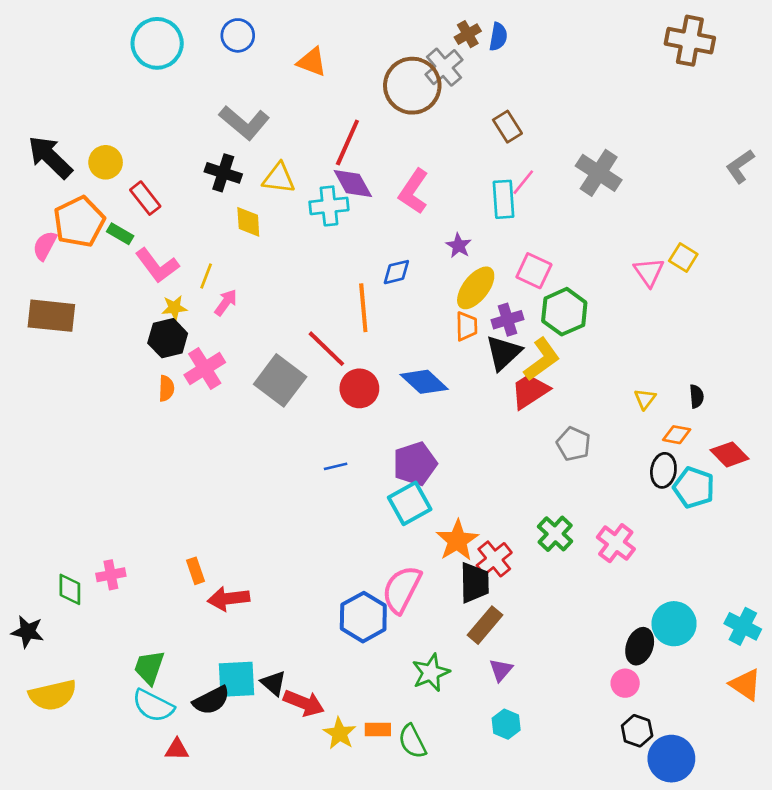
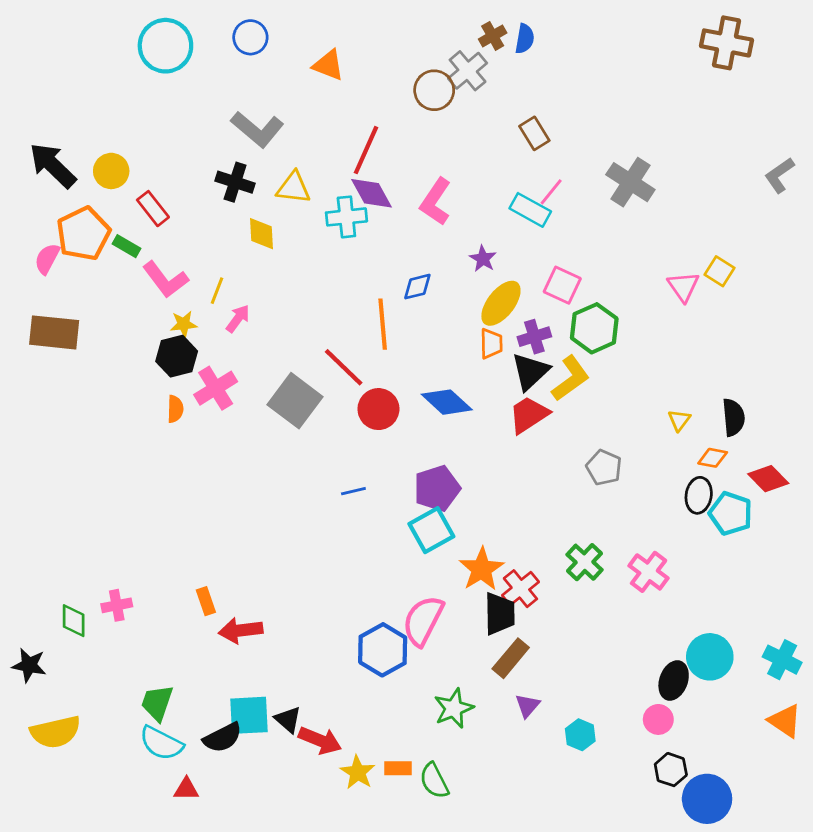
brown circle: (412, 86) -> (434, 90), size x0.7
cyan rectangle: (503, 199) -> (530, 210), turned -57
red trapezoid: (530, 391) -> (529, 415), moved
black semicircle: (696, 396) -> (733, 417), size x1.5
cyan hexagon: (506, 724) -> (580, 735), moved

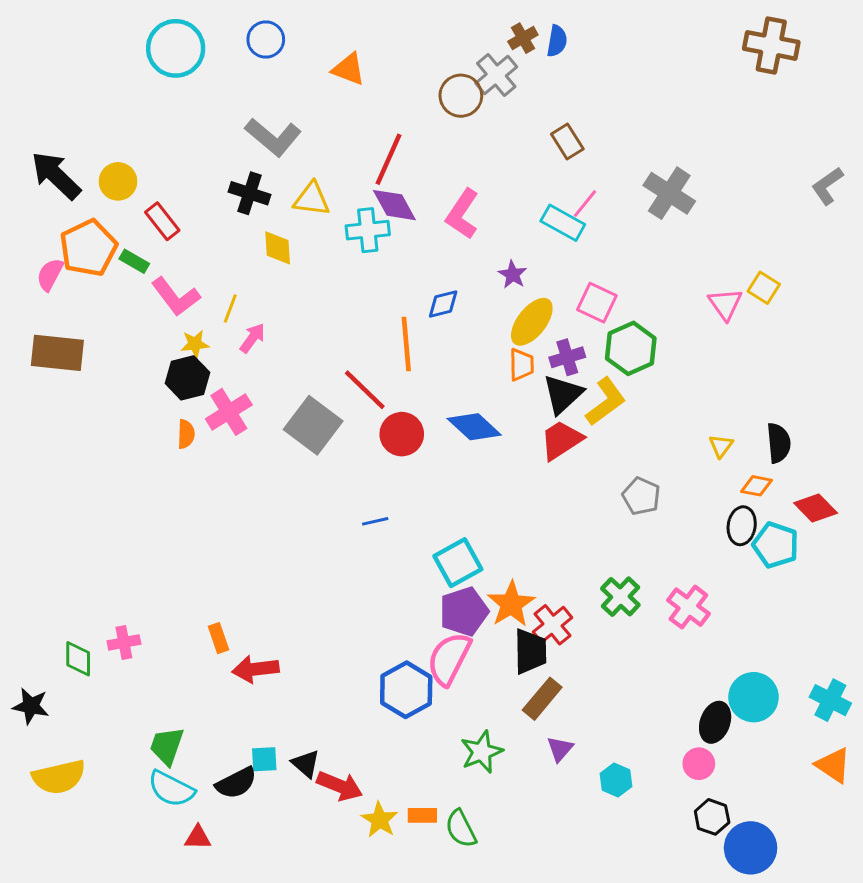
purple pentagon: (437, 488) -> (464, 611), moved
cyan square: (249, 715) -> (264, 759), size x0.6

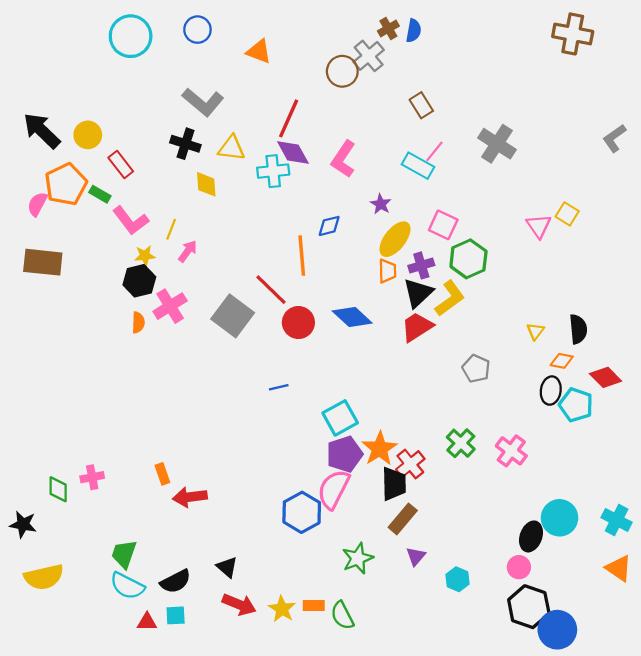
cyan square: (264, 759) -> (176, 615), moved
red arrow: (340, 786) -> (239, 604), moved
black hexagon: (712, 817) -> (529, 607), size x1.6

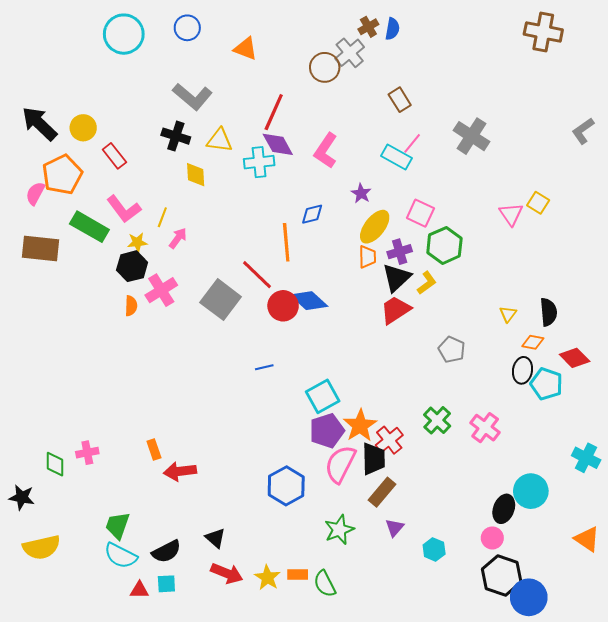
green rectangle: (100, 194) -> (89, 227), moved, size x1.8
yellow L-shape: (450, 298) -> (427, 283), size x0.7
blue diamond: (352, 317) -> (309, 301), moved
pink semicircle: (334, 489) -> (340, 464), moved
cyan cross: (617, 520) -> (586, 458), moved

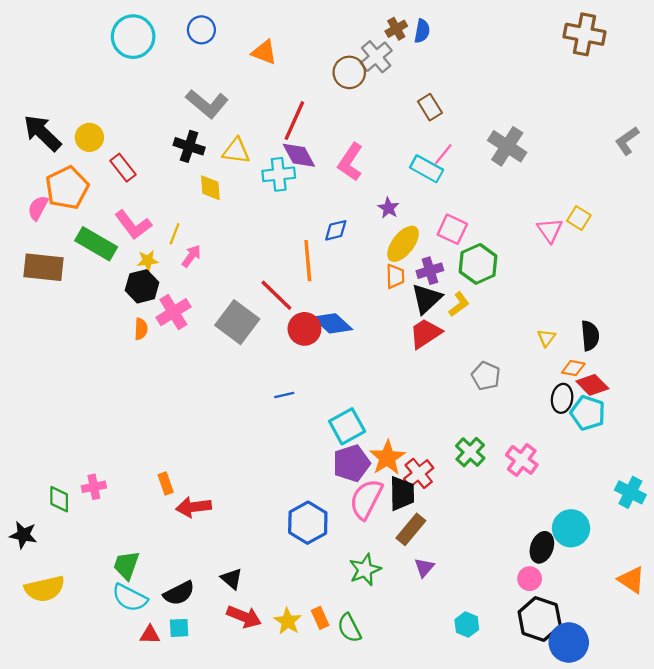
red diamond: (575, 358) -> (592, 385), moved
cyan hexagon: (434, 549) -> (467, 625), moved
orange rectangle: (298, 574) -> (320, 618), turned 66

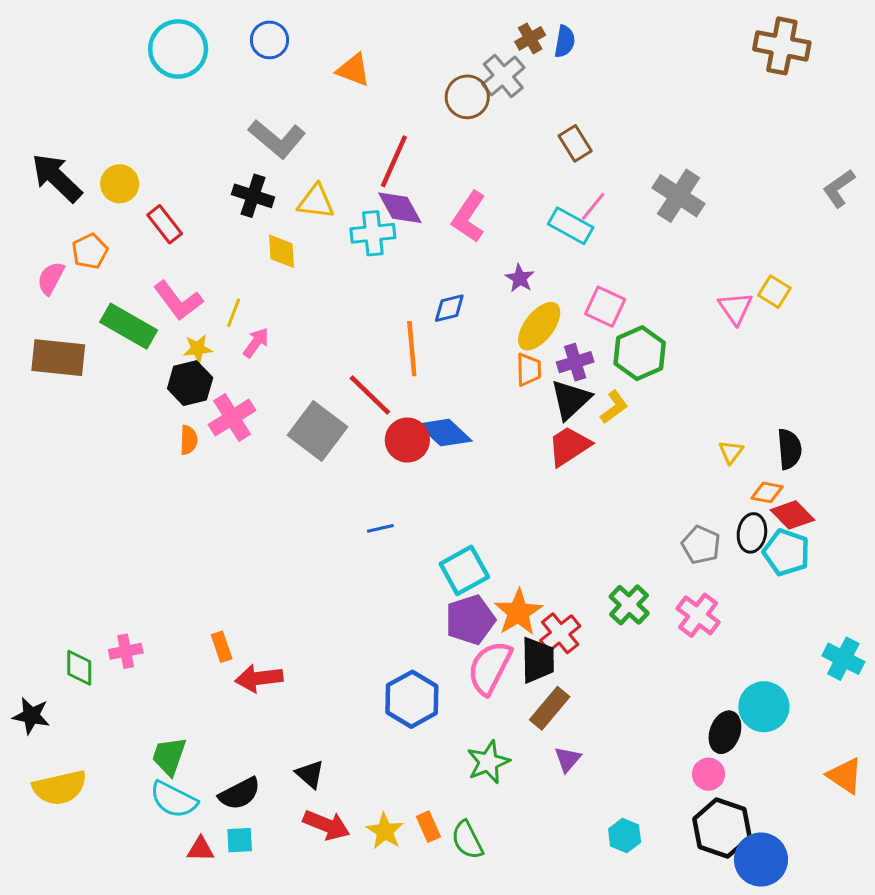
orange pentagon: (67, 188) -> (90, 251), size x0.6
gray pentagon: (486, 376) -> (701, 545), moved

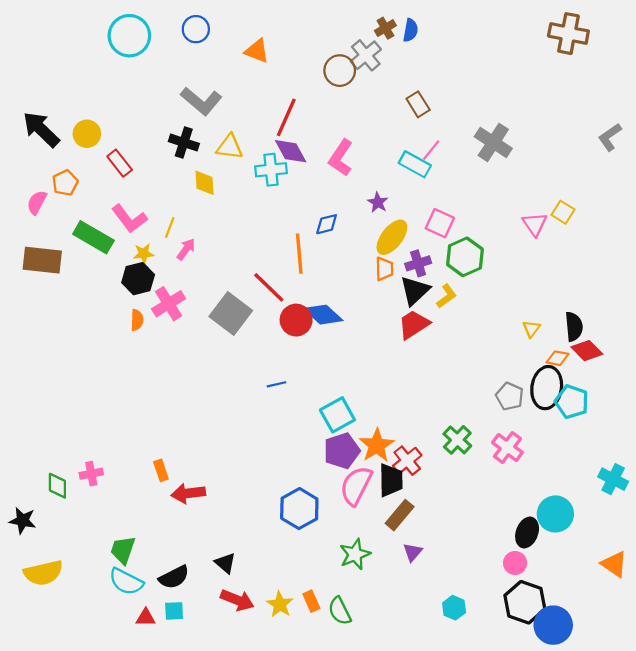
red diamond: (792, 515) -> (587, 351), moved
black ellipse: (752, 533) -> (547, 388), size x1.5

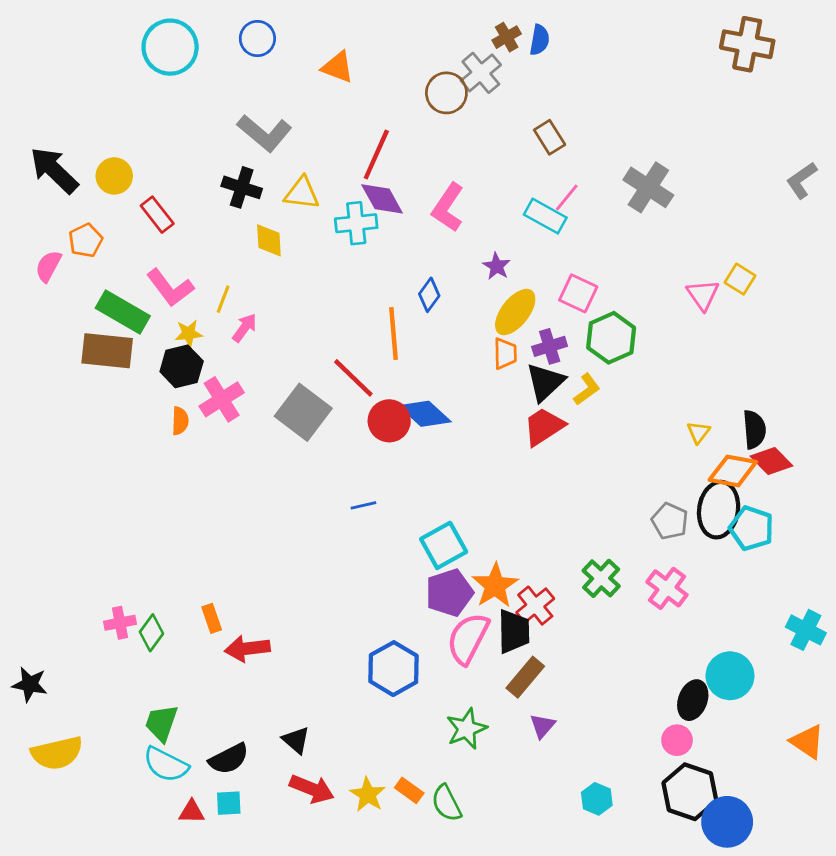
blue diamond: (327, 224) -> (429, 295), turned -40
brown rectangle: (42, 260) -> (107, 351), moved
orange diamond: (558, 358) -> (733, 471), size x1.6
green diamond: (57, 486) -> (151, 633), moved, turned 36
orange rectangle: (311, 601) -> (409, 790), turned -30

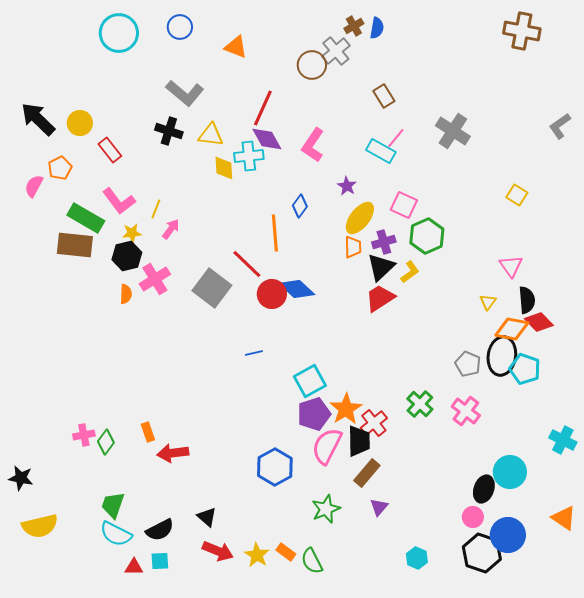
yellow diamond: (269, 240) -> (224, 168), moved
pink triangle: (703, 295) -> (511, 266), moved
blue circle: (727, 822) -> (508, 535), moved

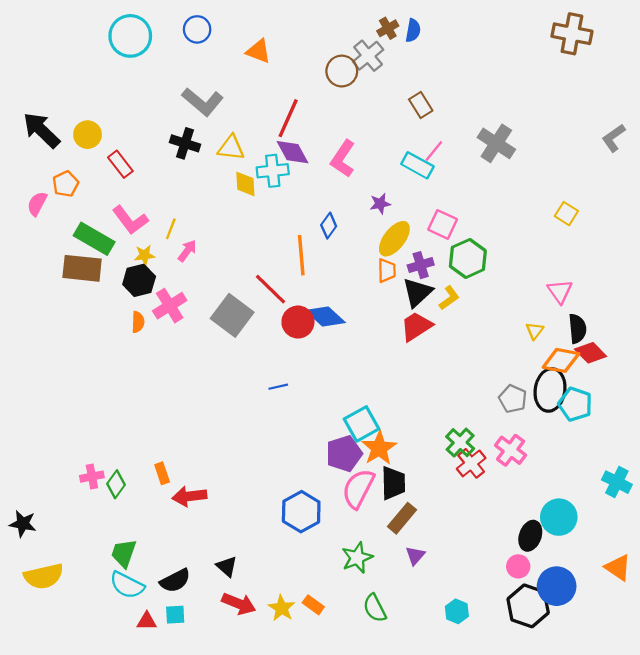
purple star: (347, 186) -> (380, 204), turned 30
cyan square: (310, 381) -> (362, 424), moved
red cross: (374, 423) -> (471, 463), moved
green semicircle: (312, 561) -> (375, 608), moved

